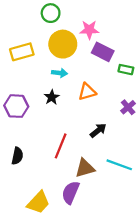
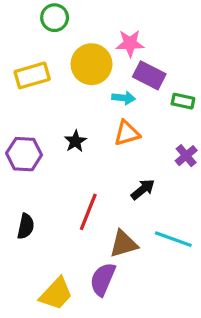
green circle: (51, 13) -> (55, 18), moved
cyan arrow: (59, 73) -> (124, 98), moved

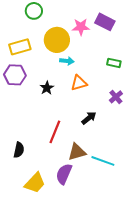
purple rectangle: (149, 75) -> (105, 22), moved
cyan arrow: (124, 98) -> (67, 61), moved
purple hexagon: (24, 154) -> (15, 75), moved
black semicircle: (26, 226) -> (19, 150), moved
cyan line: (173, 239) -> (103, 161), moved

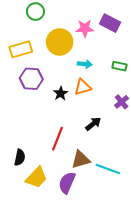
cyan arrow: (67, 61) -> (85, 64), moved
purple hexagon: (15, 75) -> (31, 79), moved
black star: (47, 88) -> (61, 93), moved
yellow trapezoid: (35, 183) -> (36, 177), moved

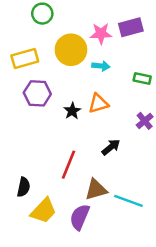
purple rectangle: (110, 23) -> (131, 27), turned -42
cyan arrow: (85, 64) -> (101, 66), moved

